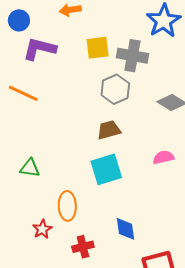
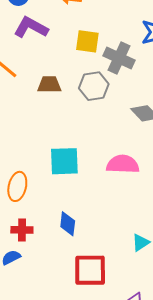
brown trapezoid: (109, 130) -> (49, 84), moved
pink semicircle: (163, 157) -> (123, 164), size x1.5

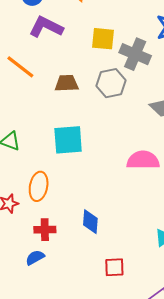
cyan square: (64, 161) -> (68, 140), moved
red square: (90, 270) -> (114, 267), size x0.6

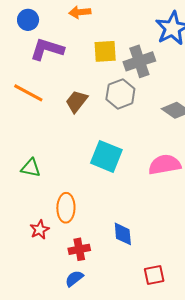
gray cross: (135, 54) -> (139, 61), turned -32
brown trapezoid: (67, 83) -> (77, 101), turned -40
cyan square: (68, 140) -> (106, 156), moved, turned 36

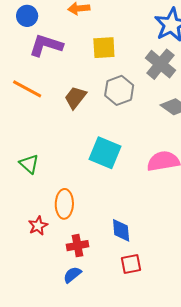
gray cross: (139, 61) -> (160, 64), moved, turned -32
green triangle: (31, 168) -> (29, 164), turned 30
red square: (154, 275) -> (131, 264), moved

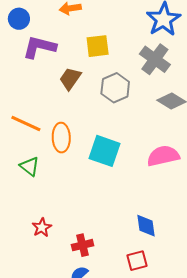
orange line: (27, 89) -> (26, 124), moved
brown trapezoid: (75, 98) -> (70, 79), moved
orange ellipse: (64, 204) -> (61, 138), moved
blue diamond: (121, 230) -> (146, 226), moved

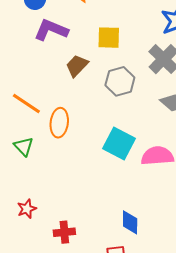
cyan square: (105, 151) -> (119, 143), moved

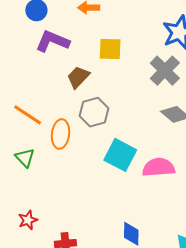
gray hexagon: (120, 81) -> (94, 112), moved

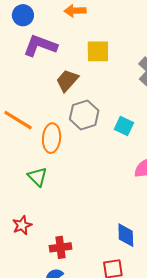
cyan square: (120, 155) -> (124, 126), moved, size x0.6
green triangle: (25, 158) -> (37, 177), moved

